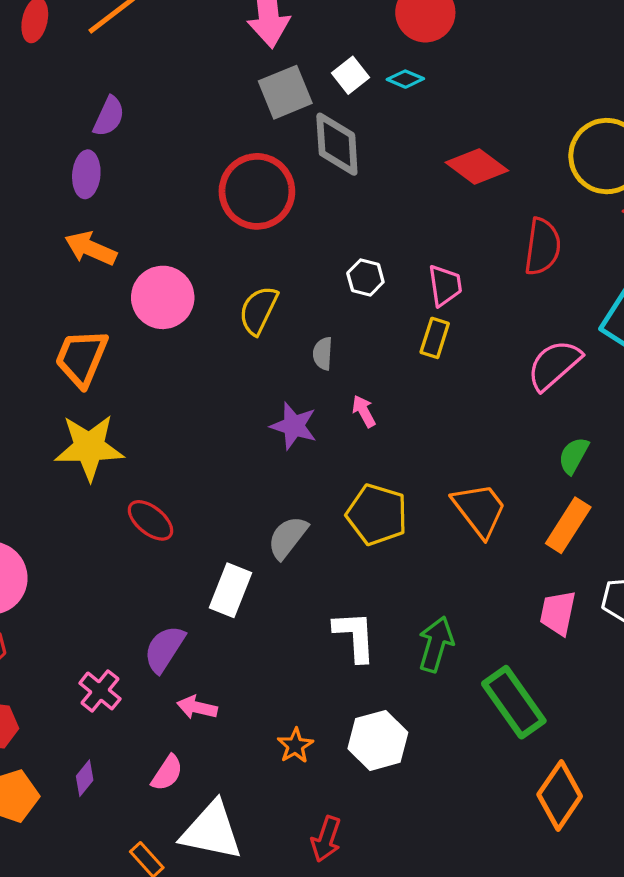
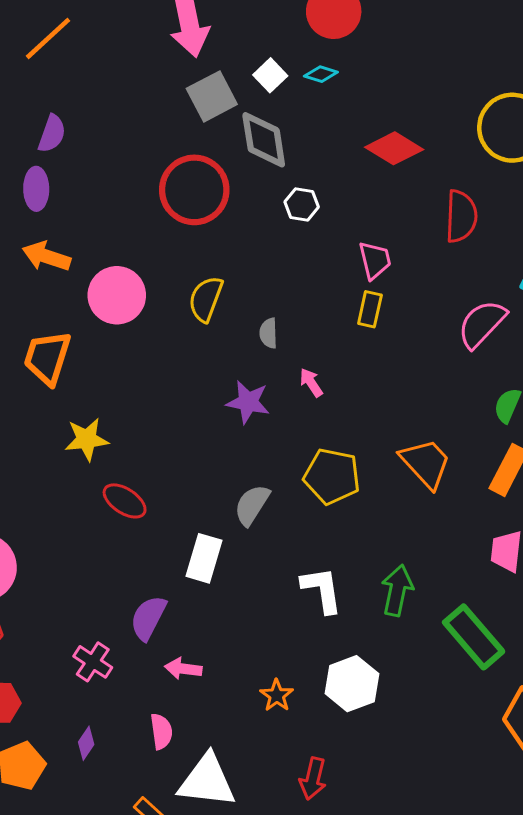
white hexagon: (365, 277) -> (302, 204), moved
yellow star: (89, 447) -> (87, 439), moved, size x0.7
pink semicircle: (167, 773) -> (161, 731), turned -36

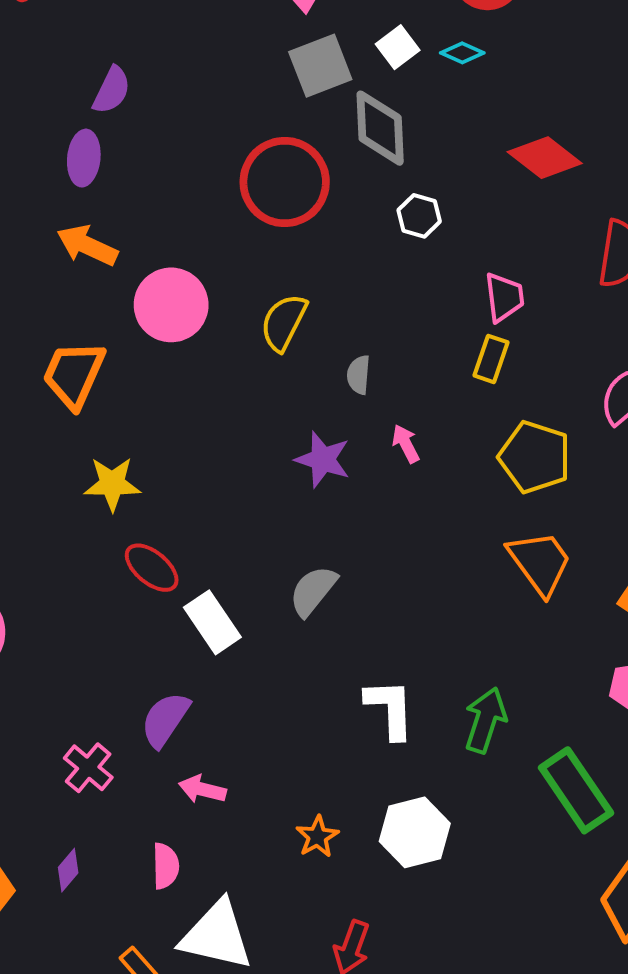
yellow pentagon: (332, 476) -> (535, 457), moved
white rectangle: (204, 558) -> (212, 622), moved, turned -57

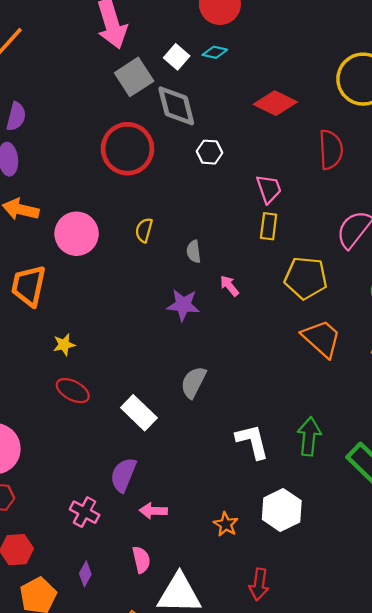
yellow semicircle: (284, 322) -> (144, 230), size x0.7
yellow star: (112, 484) -> (64, 345), size x0.7
red ellipse: (152, 568) -> (73, 391), moved

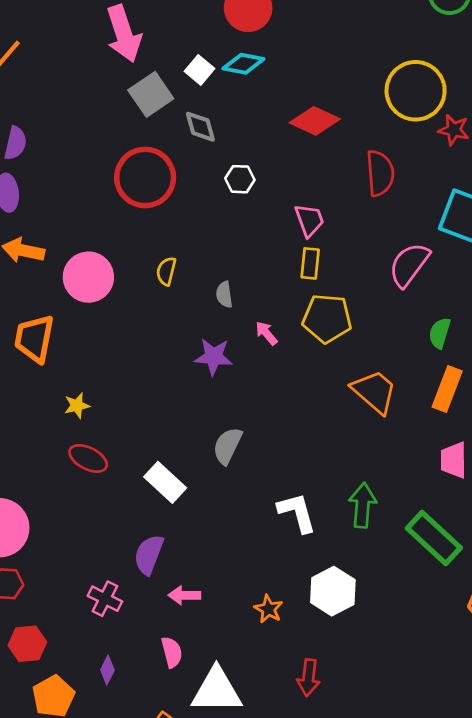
cyan diamond: (215, 52) -> (243, 64), size x1.4
gray diamond: (176, 106) -> (200, 127), size x0.7
yellow pentagon: (306, 278) -> (327, 318), moved

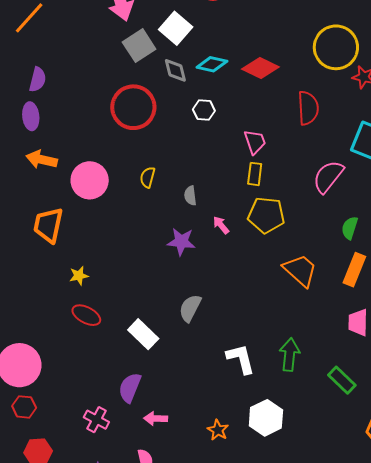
cyan diamond: (243, 64) -> (212, 64), moved
white square: (199, 70) -> (176, 28), size x1.5
green rectangle: (434, 538) -> (342, 380), size x0.7

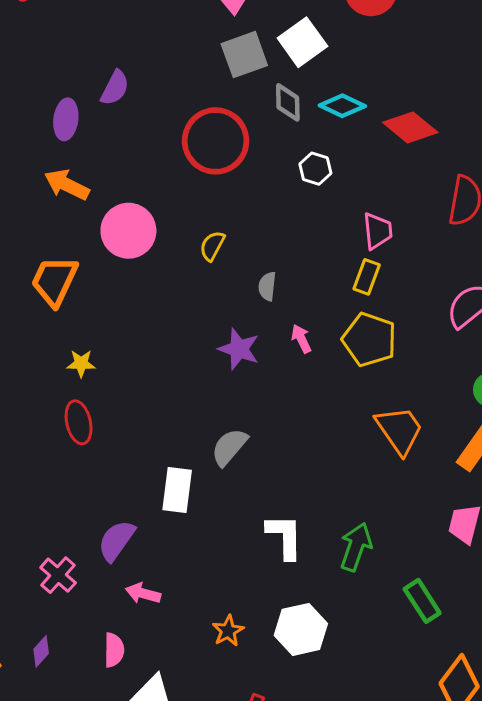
purple semicircle: (38, 79) -> (115, 88), moved
red ellipse: (86, 315) -> (79, 422), turned 36
white rectangle: (143, 334) -> (177, 490), moved, turned 40

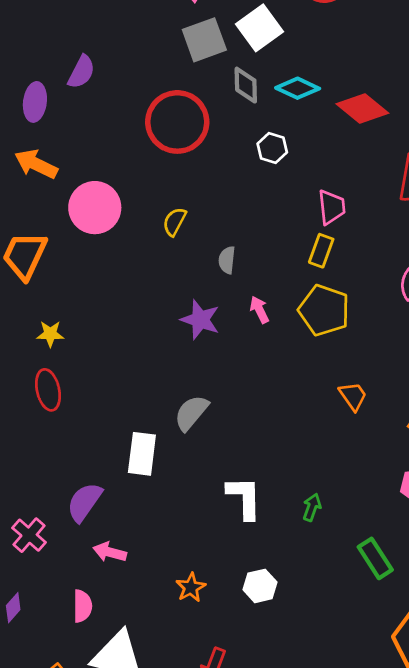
orange trapezoid: (399, 430) -> (353, 396), size x0.6
green arrow: (356, 547) -> (312, 507), size x0.6
white hexagon: (301, 629) -> (260, 586), size x0.7

